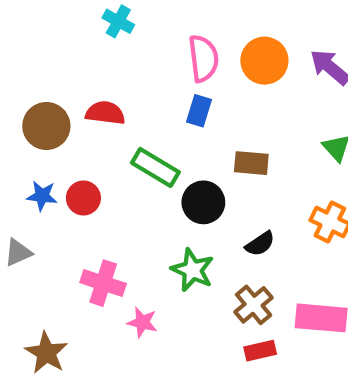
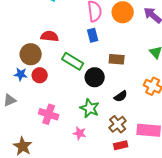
blue rectangle: (199, 111) -> (93, 35), turned -32
brown circle: (46, 126) -> (31, 54), moved
pink star: (142, 322) -> (80, 133), moved

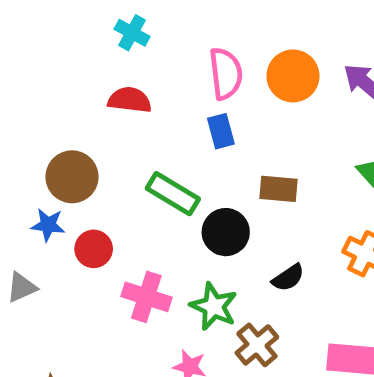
red semicircle: (50, 36) -> (130, 100), moved
red circle: (40, 75) -> (94, 249), moved
pink cross: (49, 114) -> (146, 297), moved
brown cross: (118, 124) -> (257, 345), moved

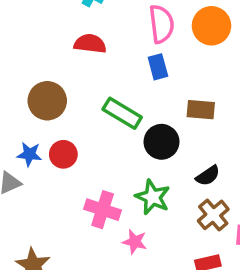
blue star: (48, 225) -> (29, 154), moved
pink cross: (146, 297) -> (103, 210), moved
brown cross: (257, 345) -> (213, 215), moved

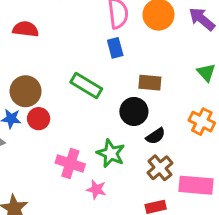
red semicircle: (90, 44) -> (26, 29), moved
brown circle: (47, 101) -> (26, 91), moved
black circle: (161, 142) -> (134, 111), moved

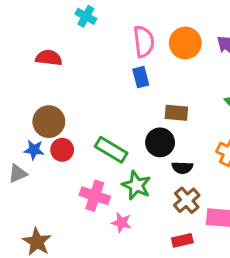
green rectangle: (86, 85) -> (111, 150), moved
black semicircle: (156, 136) -> (182, 168), turned 36

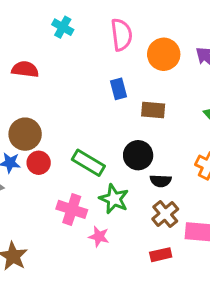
pink semicircle: (144, 42) -> (121, 35), moved
brown rectangle: (176, 113) -> (153, 110), moved

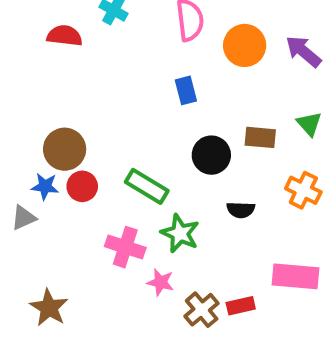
red semicircle: (25, 69) -> (65, 36), moved
brown rectangle: (153, 110) -> (260, 137), moved
black circle: (138, 155) -> (211, 155), moved
brown cross: (165, 214) -> (202, 310), moved

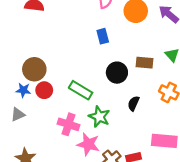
black semicircle: (241, 210) -> (133, 103), turned 112
gray triangle: (23, 218) -> (18, 114), moved
pink star: (160, 282) -> (88, 144), size x1.5

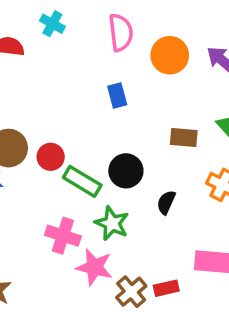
black circle: (117, 73) -> (126, 171), moved
red circle: (44, 90) -> (51, 157), moved

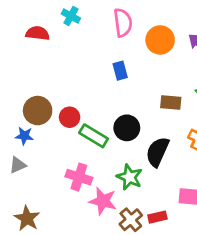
black semicircle: (166, 202) -> (157, 152), size x1.6
green star: (112, 223) -> (129, 177), moved

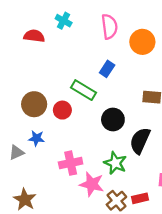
blue rectangle: (120, 71) -> (107, 69), turned 49
blue star: (24, 136) -> (36, 138), moved
green rectangle: (94, 136) -> (84, 90), moved
pink cross: (79, 177) -> (71, 163), turned -30

